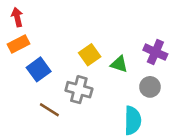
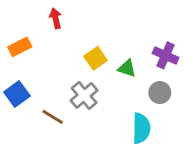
red arrow: (17, 17) -> (56, 18), moved
blue square: (39, 69) -> (17, 94), moved
gray cross: (79, 90) -> (84, 95), turned 35

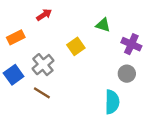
red arrow: (56, 18) -> (44, 15), turned 70
green triangle: (127, 68) -> (103, 25), moved
gray cross: (84, 95) -> (43, 65), moved

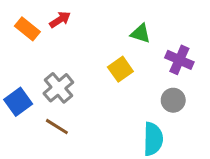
orange rectangle: (16, 37) -> (27, 29), moved, turned 66
yellow square: (76, 46) -> (120, 69), moved

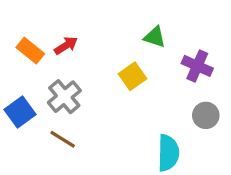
red arrow: (60, 20) -> (66, 45), moved
orange rectangle: (27, 29) -> (30, 51), moved
gray circle: (173, 100) -> (206, 115), moved

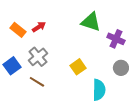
green triangle: (155, 37) -> (91, 22), size x1.5
yellow square: (132, 76) -> (78, 67), moved

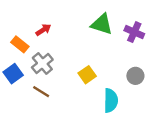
orange rectangle: (18, 30) -> (20, 44), moved
purple cross: (116, 39) -> (134, 32), moved

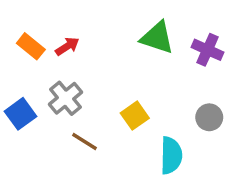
orange rectangle: (20, 44) -> (31, 46), moved
brown line: (41, 92) -> (85, 142), moved

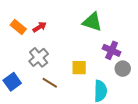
purple cross: (208, 50) -> (112, 50), moved
blue square: (20, 114) -> (12, 82), moved
yellow square: (135, 116) -> (79, 68), turned 35

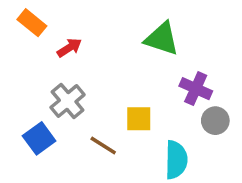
orange rectangle: (18, 27) -> (32, 23), moved
blue square: (12, 82) -> (39, 138), moved
brown line: (50, 83) -> (103, 146), moved

